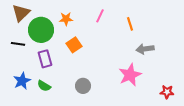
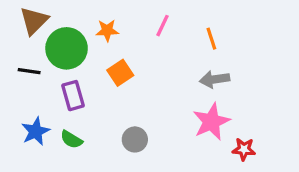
gray arrow: (145, 49) -> (215, 79), moved
red star: (167, 92) -> (244, 149), moved

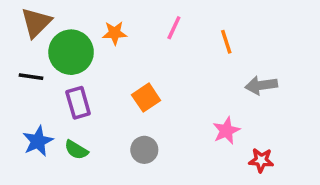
orange square: (120, 73) -> (146, 98), moved
gray arrow: (215, 79) -> (261, 85), moved
pink star: (211, 122) -> (226, 131), size x0.7

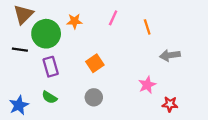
blue star: (38, 141) -> (19, 105), moved

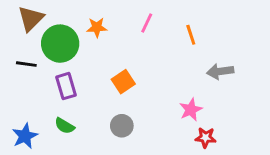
red star: (170, 104) -> (205, 138), moved

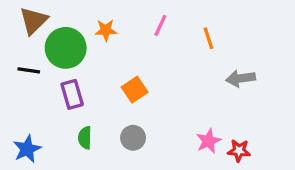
pink star: (191, 110) -> (208, 141), moved
green semicircle: (65, 126) -> (85, 138), moved, turned 60
red star: (205, 138) -> (239, 151), moved

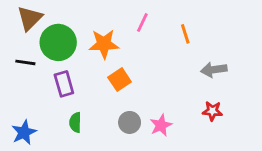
orange star: (106, 30) -> (104, 44), moved, size x1.5
gray circle: (133, 138) -> (130, 122), moved
pink star: (208, 141) -> (161, 125), moved
red star: (239, 151) -> (212, 111), moved

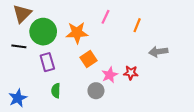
orange line: (185, 34) -> (137, 25), turned 40
red star: (212, 111) -> (131, 73), moved
pink star: (161, 125) -> (110, 75), moved

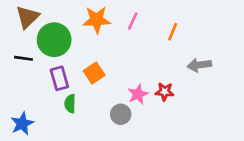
orange star: (77, 33) -> (97, 20), moved
orange square: (89, 59) -> (94, 73), moved
green semicircle: (56, 91) -> (70, 104), moved

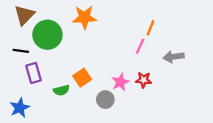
pink line: (133, 21) -> (140, 46), moved
orange square: (94, 73) -> (82, 78), moved
purple rectangle: (59, 78) -> (34, 73), moved
green semicircle: (70, 104) -> (61, 90), turned -105

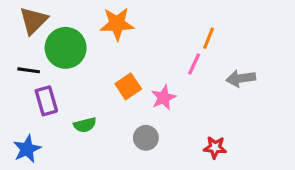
orange square: (82, 78) -> (128, 86), moved
red star: (144, 80) -> (215, 147), moved
pink star: (120, 82) -> (164, 98), moved

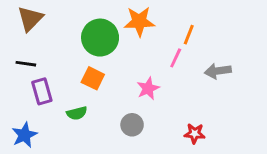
orange star: (117, 24) -> (139, 22), moved
green circle: (66, 48) -> (100, 38), moved
orange square: (128, 86) -> (93, 78), moved, turned -30

